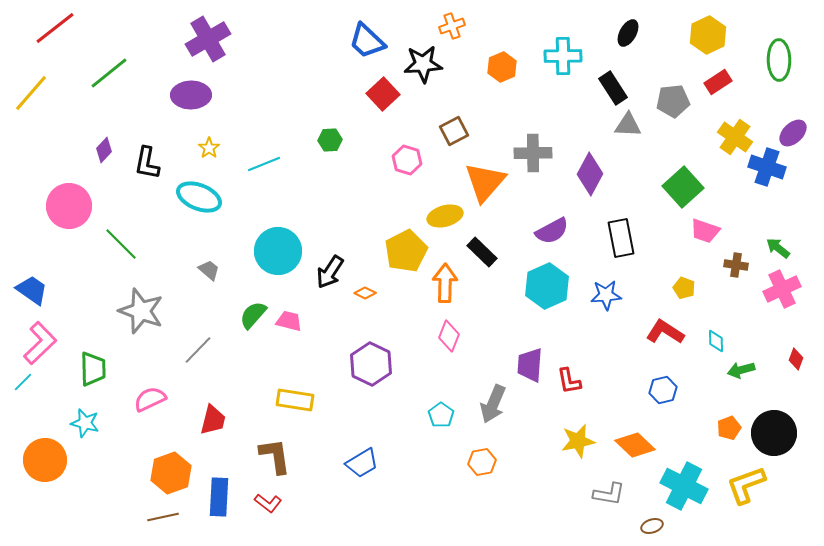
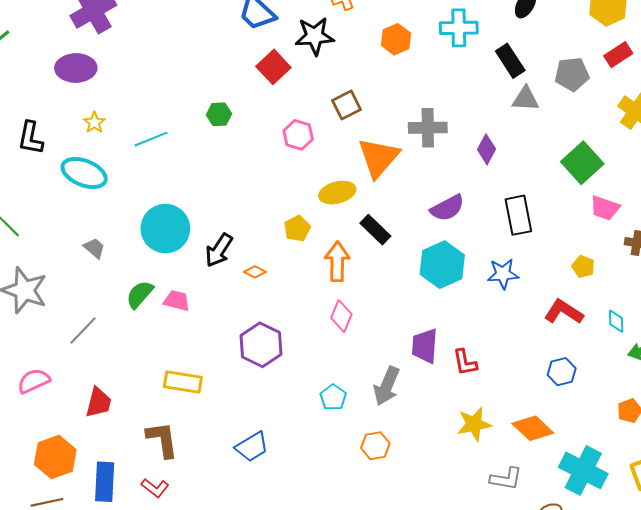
purple diamond: (590, 174) -> (486, 149), size x0.7
yellow pentagon: (406, 251) -> (297, 229), size x0.6

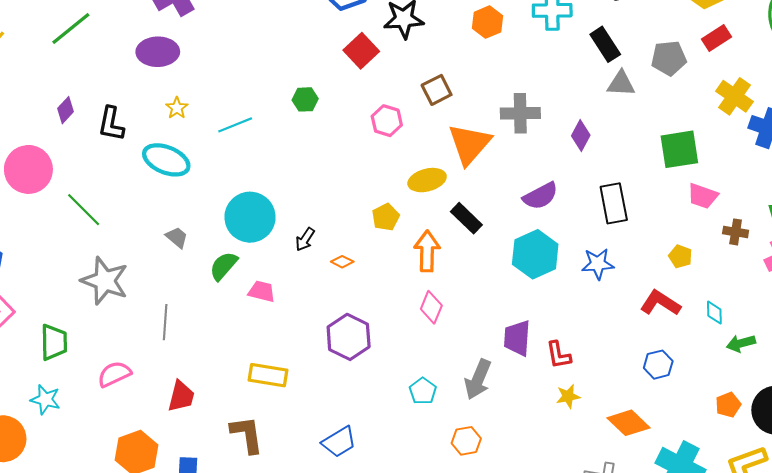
green square: (582, 163) -> (679, 149), turned 33
black arrow: (219, 250) -> (305, 239), size x0.7
green semicircle: (140, 294) -> (223, 266), moved
gray line: (83, 330) -> (165, 322), turned -40
yellow star: (474, 424) -> (568, 396), moved, size x0.7

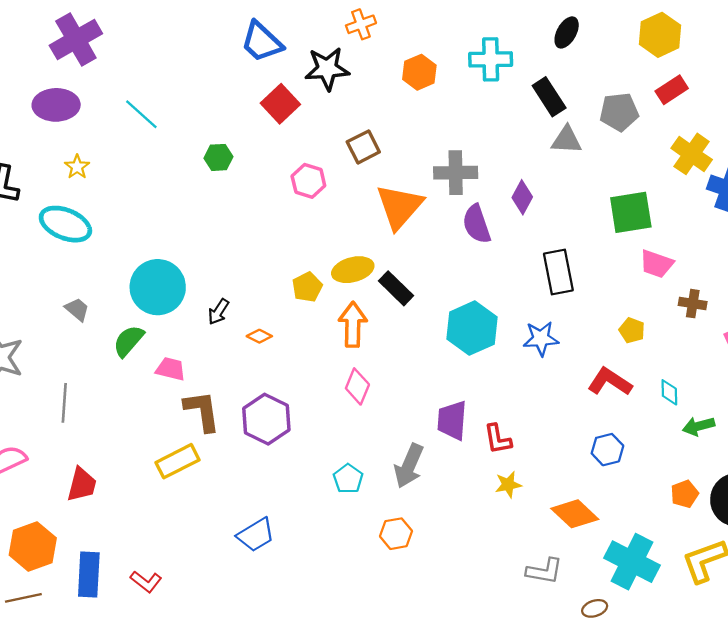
cyan line: (235, 125) -> (141, 114), moved, turned 64
yellow ellipse: (427, 180) -> (353, 270), moved
purple semicircle: (540, 196) -> (477, 224), moved, turned 99
yellow rectangle: (268, 375) -> (178, 461), turned -36
brown L-shape: (247, 434) -> (202, 411), moved

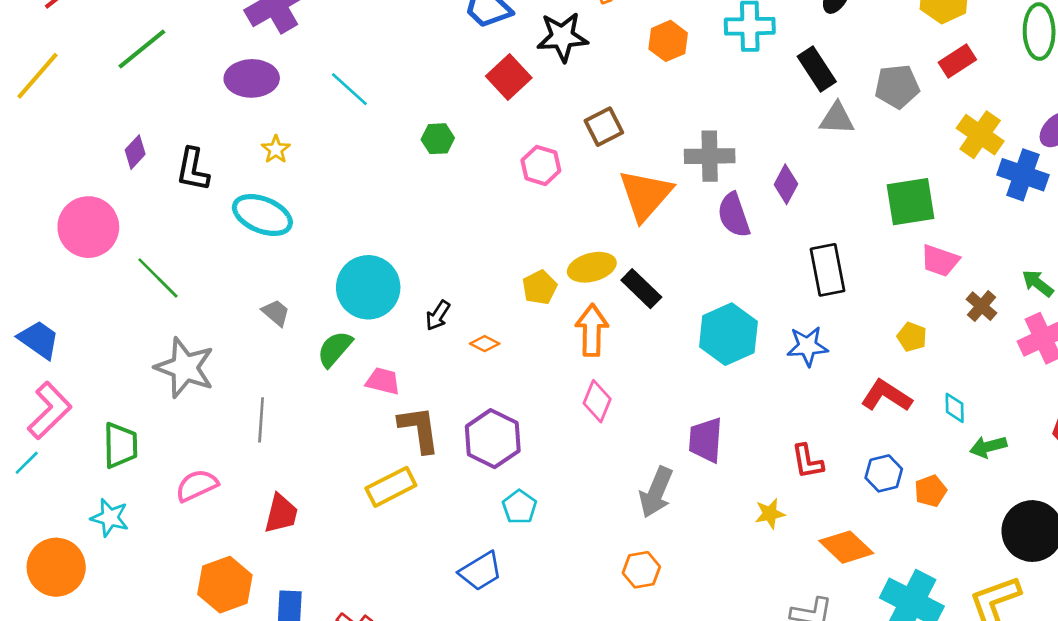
brown cross: (693, 304) -> (981, 306), turned 32
red L-shape: (498, 439) -> (807, 461), moved
cyan pentagon: (348, 479) -> (519, 507), moved
orange pentagon: (685, 494) -> (931, 491), moved

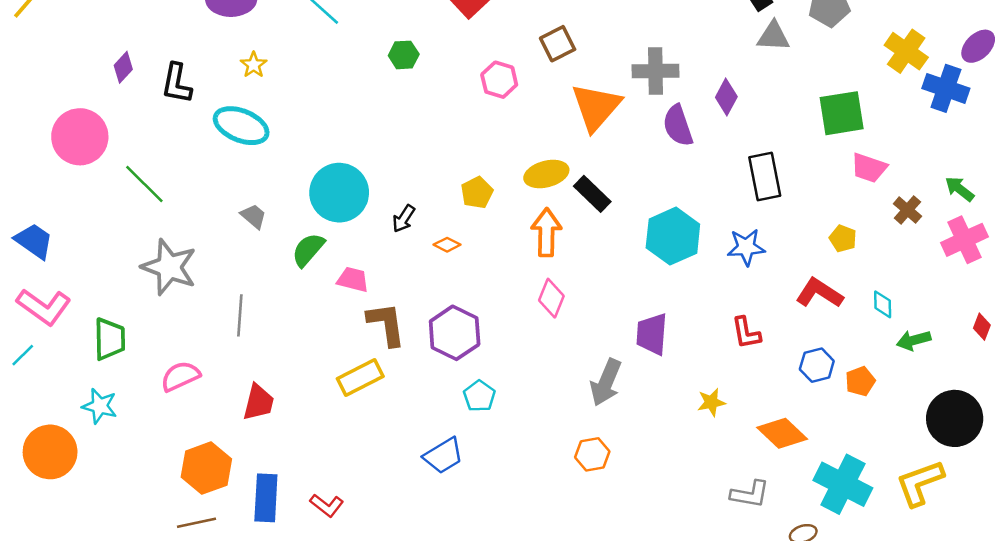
yellow pentagon: (540, 287) -> (477, 193), moved
pink L-shape: (49, 411) -> (44, 307), turned 80
red L-shape: (807, 461) -> (746, 333), moved

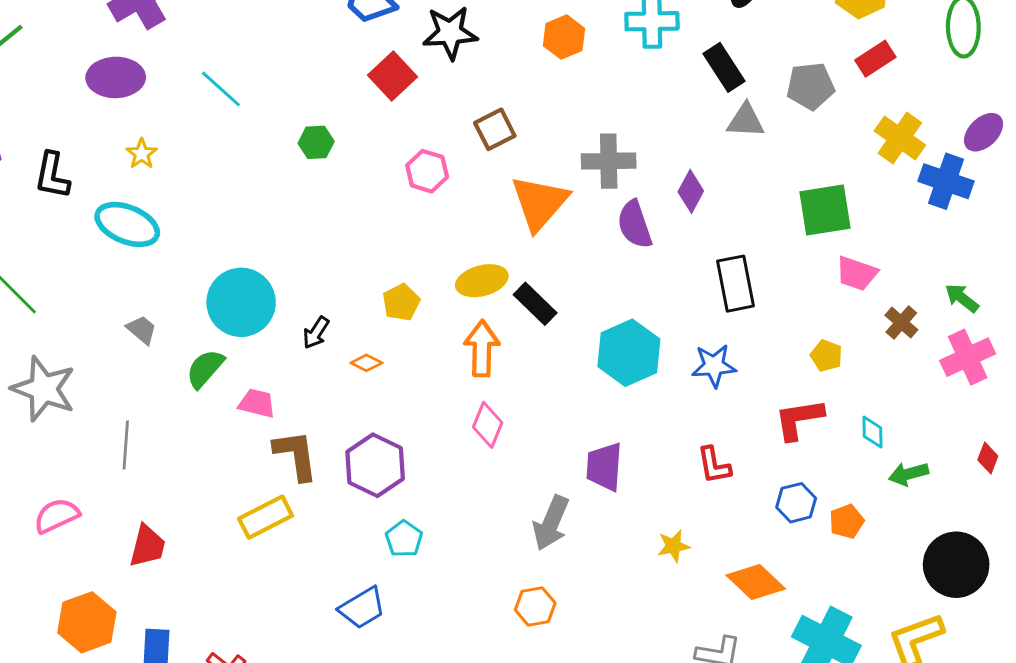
red L-shape: (819, 293) -> (799, 419), turned -42

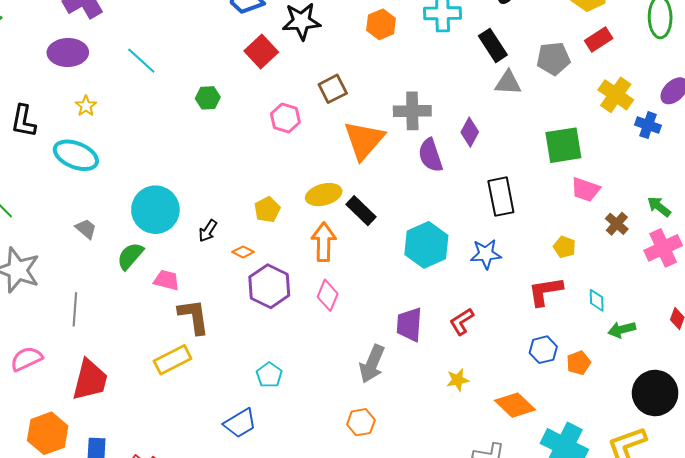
blue cross: (946, 181) -> (648, 125), size x0.7
purple hexagon: (375, 465) -> (269, 286), moved
red L-shape: (714, 465) -> (462, 321), moved, turned 68
red trapezoid: (147, 546) -> (90, 380), size x1.4

